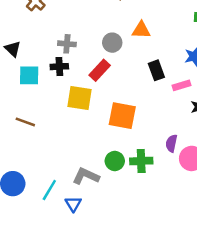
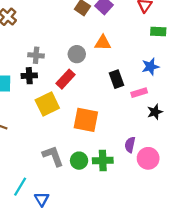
yellow square: (79, 98) -> (47, 104), turned -35
gray L-shape: (86, 176) -> (53, 156), moved, turned 45

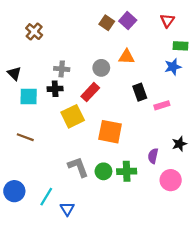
blue star: (150, 67) -> (173, 67), moved
black star: (155, 112) -> (179, 144), moved
pink circle: (148, 158) -> (171, 180), moved

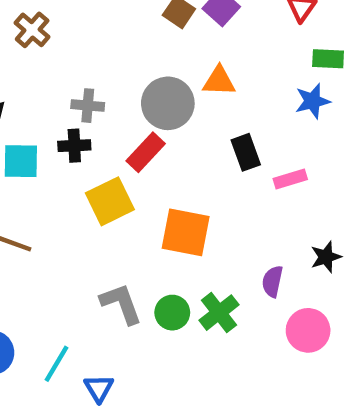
gray circle: (101, 68) -> (168, 103), size x1.5
green cross: (127, 171) -> (219, 313), turned -36

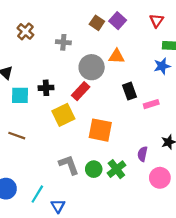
gray cross: (88, 106) -> (63, 42), moved

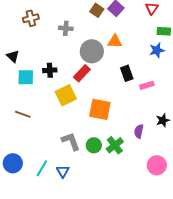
brown cross: (25, 31) -> (31, 18), turned 35
pink circle: (160, 178) -> (157, 165), moved
blue triangle: (58, 206) -> (63, 171), moved

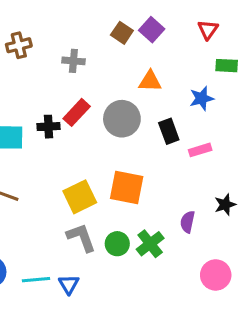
blue star: (157, 50) -> (202, 98), moved
gray circle: (92, 51) -> (122, 119), moved
red rectangle: (82, 73) -> (77, 112), moved
yellow square: (66, 95) -> (80, 197), moved
cyan line: (42, 168) -> (36, 280), turned 54

